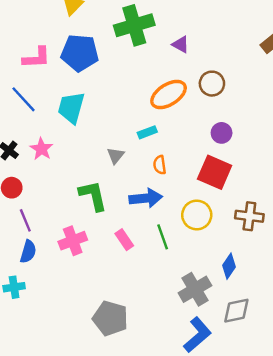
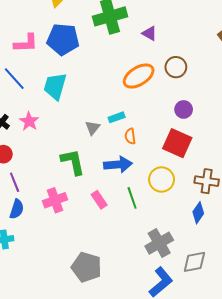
cyan rectangle: (147, 132) -> (117, 117), moved
blue diamond: (229, 266) -> (198, 213), moved

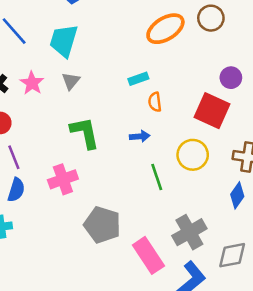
purple circle: (184, 109) -> (231, 78), moved
gray triangle: (93, 128) -> (71, 81), moved
blue arrow: (118, 165) -> (140, 136), size x0.6
pink rectangle: (99, 200) -> (148, 255), moved, size x1.6
gray pentagon: (86, 267) -> (102, 225), moved

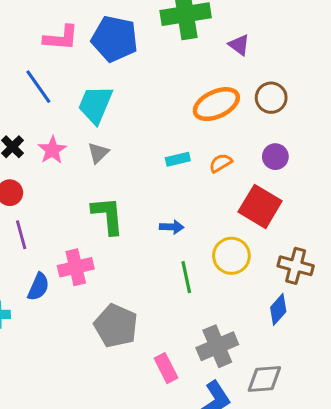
purple circle: (231, 78) -> (275, 157), moved
orange semicircle: (155, 102) -> (221, 163), moved, turned 60
blue semicircle: (16, 190) -> (38, 287), moved
pink rectangle: (148, 255) -> (166, 368), size x0.7

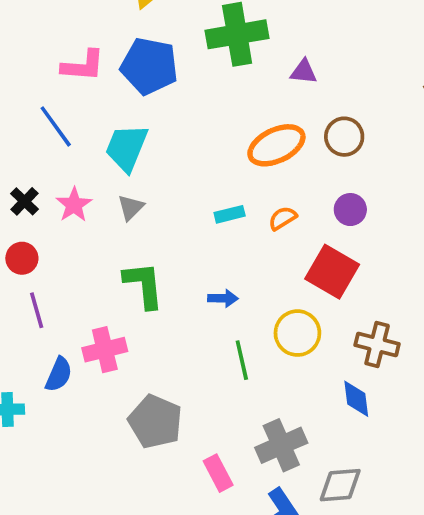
purple triangle: (239, 45) -> (304, 72), turned -30
blue diamond: (278, 309) -> (356, 399), turned -48

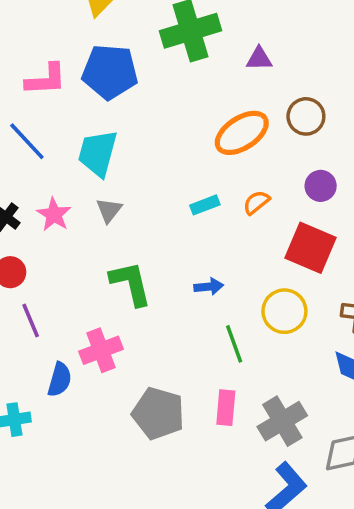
pink rectangle: (218, 473) -> (226, 408), moved, turned 40

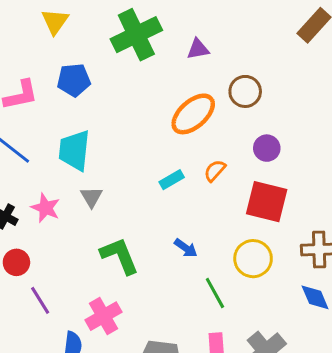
blue pentagon: (110, 72) -> (74, 80), size x0.7
blue arrow: (209, 287) -> (186, 248), turned 50

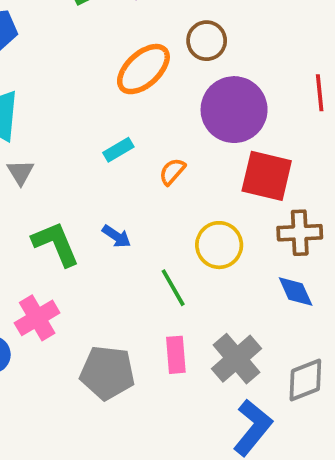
purple circle: (267, 148) -> (234, 110), size x2.0
orange semicircle: (215, 171) -> (172, 172), moved
red square: (267, 202) -> (267, 176), moved
blue arrow: (186, 248) -> (117, 236), moved

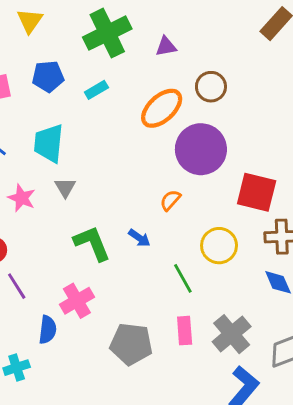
purple circle: (234, 110) -> (201, 149), moved
cyan rectangle: (118, 150) -> (96, 90), moved
orange semicircle: (172, 172) -> (170, 200), moved

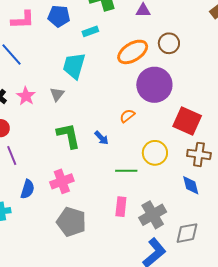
cyan trapezoid: (49, 143) -> (74, 66), moved
green line: (183, 278) -> (126, 171), turned -70
pink cross: (77, 301) -> (62, 181), moved
gray pentagon: (131, 344) -> (71, 222), moved

